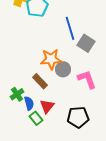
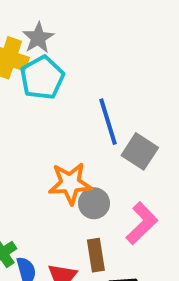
pink L-shape: (87, 79) -> (142, 223), turned 65
brown rectangle: (40, 81) -> (96, 255), moved, turned 35

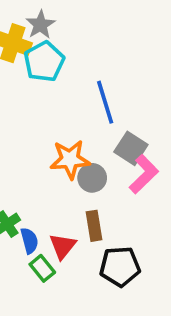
gray square: (140, 151) -> (131, 148), moved
pink L-shape: (142, 223) -> (144, 174), moved

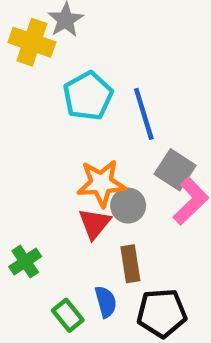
cyan pentagon: (44, 62) -> (88, 96), moved
blue semicircle: (29, 241) -> (106, 302), moved
red triangle: (63, 246) -> (95, 223), moved

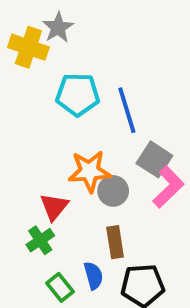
cyan pentagon: (88, 96) -> (78, 94), turned 30
red triangle: (95, 223) -> (54, 207), moved
green cross: (25, 262) -> (40, 240), moved

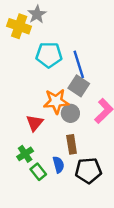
gray square: (154, 159) -> (79, 86), moved
green cross: (40, 240) -> (25, 154), moved

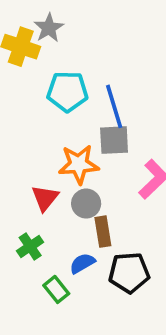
gray square: (79, 86) -> (114, 140), turned -36
gray circle: (70, 113) -> (86, 204), moved
blue semicircle: (58, 165) -> (82, 263), turned -105
green rectangle: (38, 172) -> (56, 289), moved

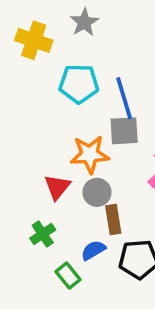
gray star: (49, 28) -> (84, 22), moved

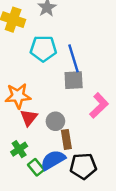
orange star: (90, 154) -> (18, 96), moved
blue semicircle: (93, 250) -> (53, 160), size x1.5
green rectangle: (68, 276) -> (36, 167), moved

